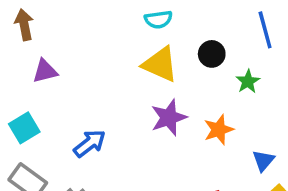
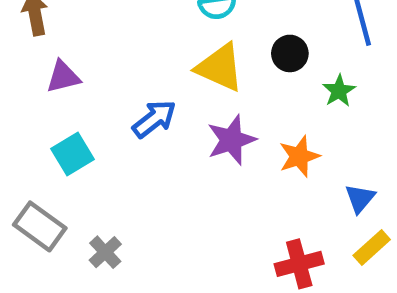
cyan square: (24, 128) -> (72, 154), moved
blue arrow: (90, 143) -> (154, 119), moved

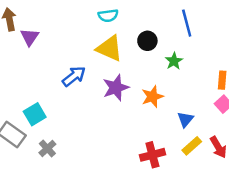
purple triangle: (63, 77) -> (30, 37), moved, turned -42
cyan square: (72, 154) -> (35, 114), moved

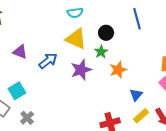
purple triangle: (30, 37) -> (20, 52), moved, turned -42
green star: (174, 61) -> (101, 52), moved
orange star: (152, 97) -> (118, 70), moved

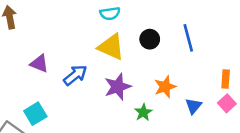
blue line: (137, 19) -> (188, 38), moved
green star: (101, 52) -> (143, 112), moved
blue triangle: (136, 95) -> (193, 106), moved

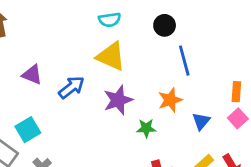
blue line: (188, 38) -> (184, 61), moved
black circle: (150, 39) -> (165, 25), moved
green star: (143, 112) -> (146, 128), turned 30

